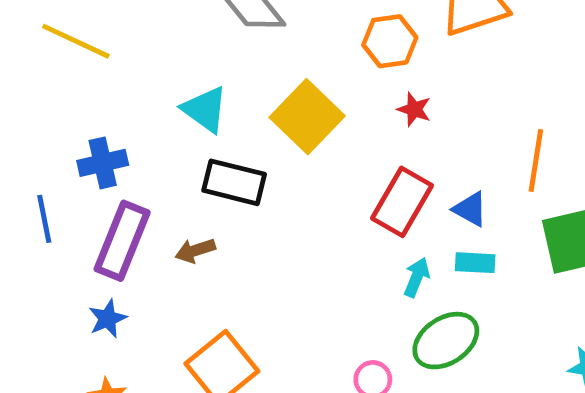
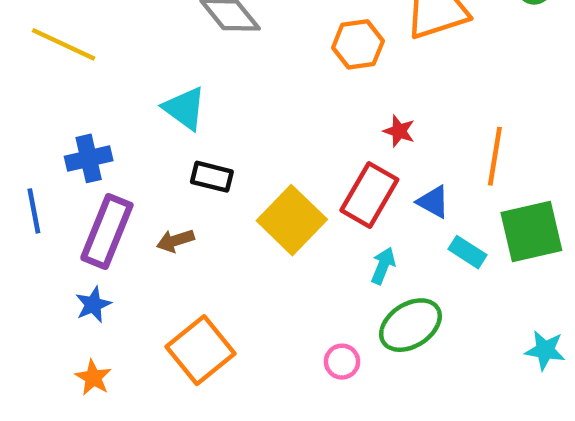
red star: (414, 109) -> (399, 131), moved
yellow square: (307, 117) -> (292, 220), moved
black rectangle: (234, 182) -> (212, 177), size x0.7
cyan rectangle: (475, 263) -> (467, 252), moved, turned 30

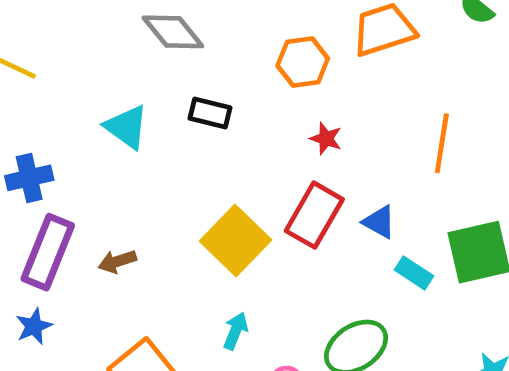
red star: (399, 131) -> (326, 139), moved
orange line: (495, 156) -> (442, 143), moved
black rectangle: (212, 177) -> (210, 113), moved
cyan arrow: (383, 266) -> (235, 331), moved

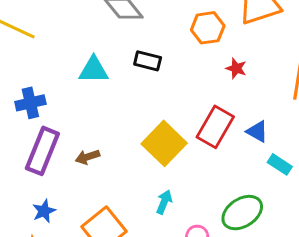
cyan triangle: (127, 127) -> (94, 70), turned -36
red star: (326, 139) -> (236, 68), moved
blue star: (34, 326) -> (44, 211), moved

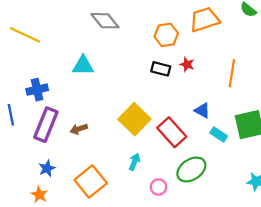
black rectangle: (148, 61) -> (161, 69), moved
red rectangle: (215, 127) -> (172, 132), moved, turned -72

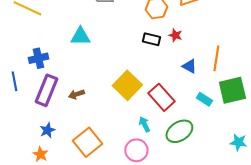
orange line: (232, 73) -> (216, 58), moved
blue triangle: (202, 110) -> (189, 66), moved
cyan arrow: (134, 162) -> (144, 124), moved, turned -49
pink circle: (159, 187) -> (136, 150), moved, size x1.5

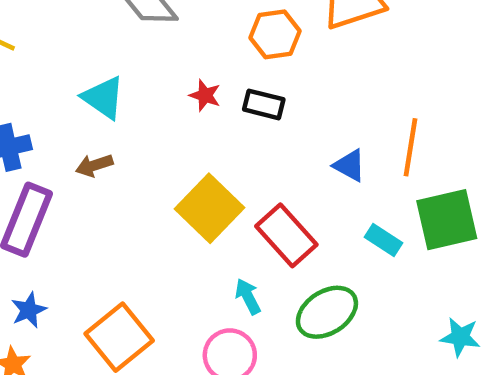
red star: (175, 35) -> (205, 95), moved
cyan triangle: (80, 36) -> (103, 98), turned 35
brown arrow: (76, 94) -> (94, 165), moved

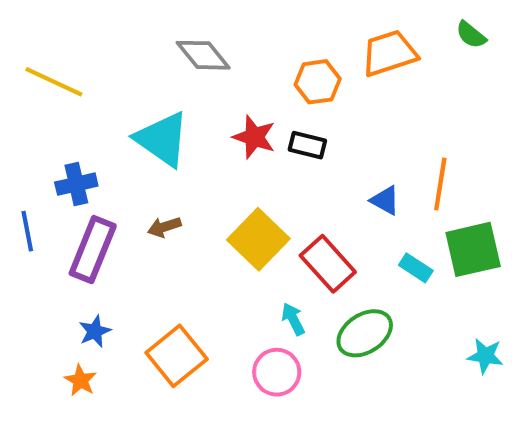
red star: (205, 95) -> (254, 137), size x1.5
cyan triangle: (103, 98) -> (162, 139), size x1.4
brown arrow: (94, 165) -> (164, 227), moved

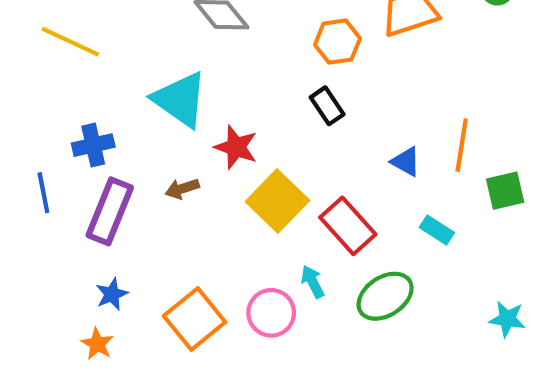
red star: (254, 137) -> (236, 147), moved
black rectangle: (307, 145) -> (327, 106), turned 42
green square: (473, 249) -> (505, 191), moved, size x0.7
pink circle: (277, 372) -> (271, 313), moved

